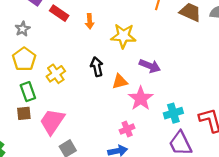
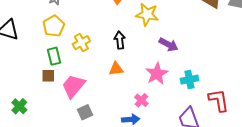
orange triangle: (120, 81) -> (116, 69), moved
cyan cross: (173, 113) -> (189, 80), moved
pink cross: (127, 129) -> (141, 100), turned -32

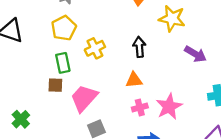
pink star: (157, 74) -> (169, 107), moved
pink cross: (141, 100) -> (140, 107), moved, turned 32

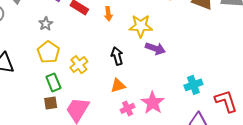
purple arrow: (195, 54) -> (155, 49), moved

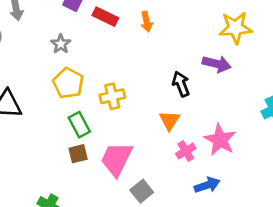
yellow star: (141, 26) -> (236, 28), moved
black arrow: (117, 56) -> (181, 84), moved
yellow cross: (79, 65) -> (112, 96), turned 30
orange triangle: (118, 86) -> (169, 120), turned -35

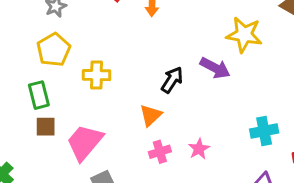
black arrow: (181, 84) -> (172, 80), turned 40
green rectangle: (79, 125) -> (39, 95), moved
pink star: (220, 140) -> (199, 149), size x0.6

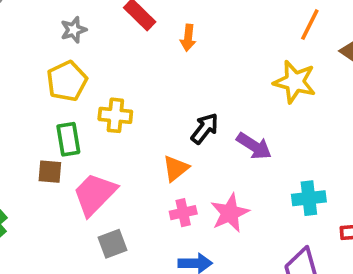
purple arrow: (215, 68) -> (254, 146), moved
green rectangle: (39, 95) -> (68, 139), moved
pink star: (199, 149) -> (230, 213), size x1.5

